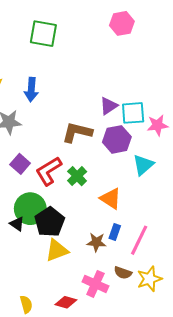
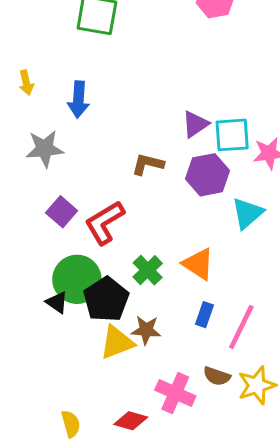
brown L-shape: (77, 132) -> (148, 164), size x0.7
green cross: (77, 176) -> (148, 270), moved
brown star: (96, 242) -> (146, 330), moved

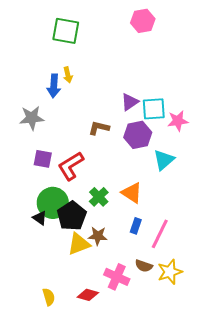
yellow arrow: (26, 83) -> (68, 75), moved
purple square: (62, 212) -> (43, 159), turned -30

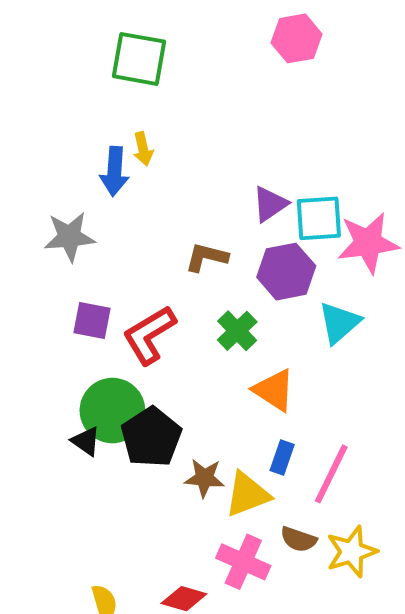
pink star: (178, 121) -> (368, 243), size x1.4
green cross: (99, 197) -> (237, 331), moved
yellow triangle: (79, 244) -> (247, 494), moved

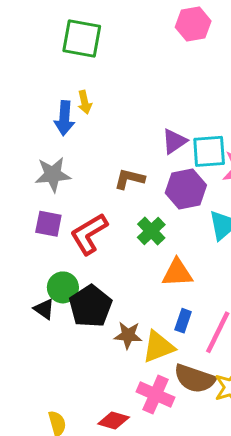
gray star: (70, 237) -> (53, 175), moved
orange triangle: (274, 390) -> (177, 273), turned -36
green circle: (112, 411) -> (63, 287), size x0.7
brown semicircle: (298, 539) -> (195, 379), size x1.6

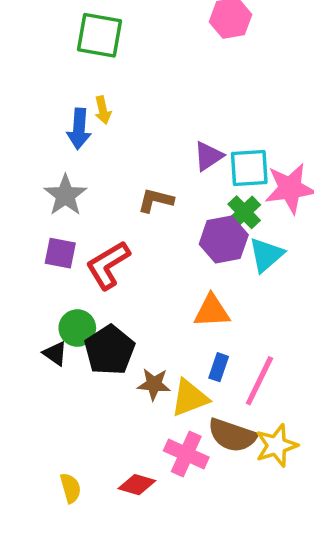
gray star: (53, 175) -> (65, 195), turned -30
purple hexagon: (186, 189) -> (224, 239), moved
green cross: (151, 231) -> (244, 212), moved

